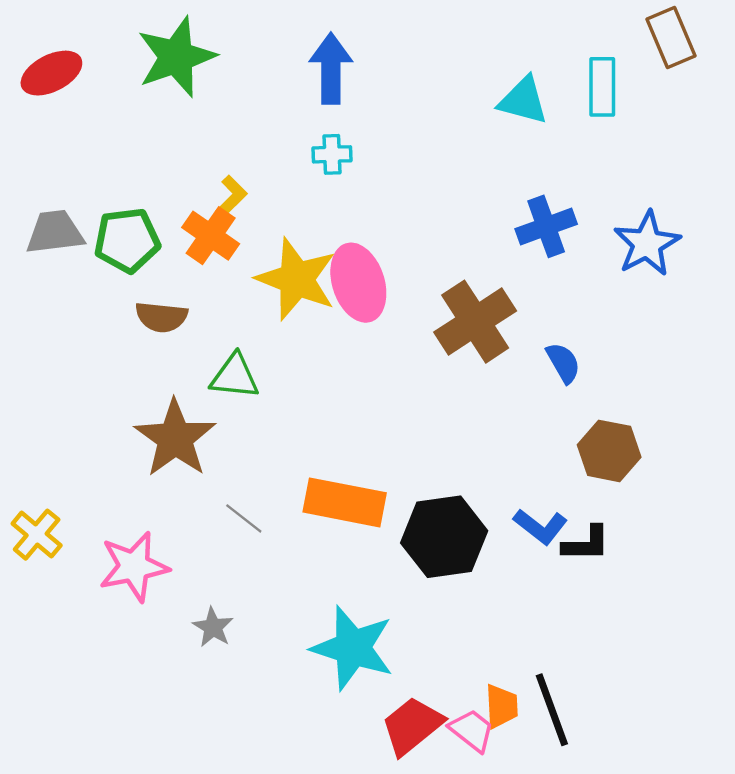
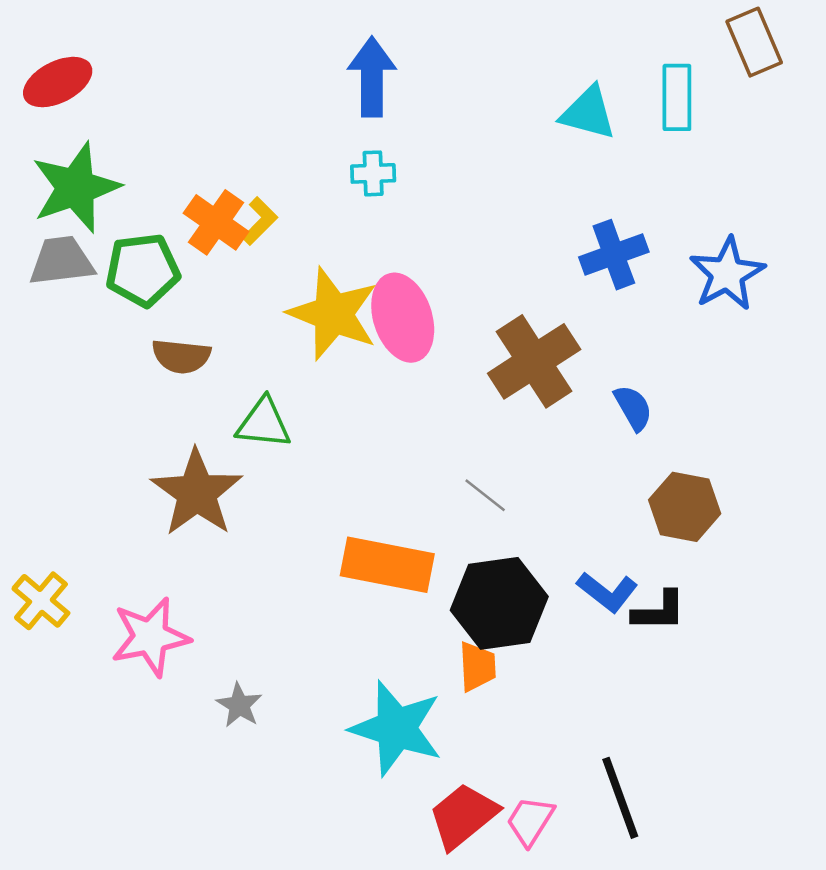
green star: (176, 57) -> (76, 188), moved
orange cross: (211, 236) -> (216, 222), moved
gray line: (244, 518) -> (485, 495), moved
orange trapezoid: (501, 706) -> (477, 667), moved
pink trapezoid: (472, 730) -> (530, 821), turned -96

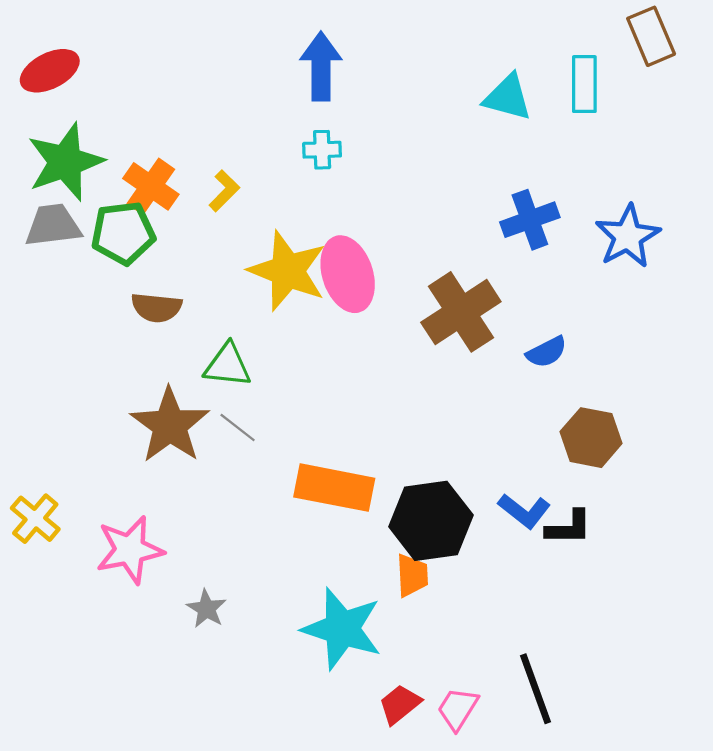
orange cross: (216, 222) -> (151, 186), moved
blue semicircle: (633, 408) -> (547, 352), turned 93
gray line: (485, 495) -> (238, 428), moved
red trapezoid: (463, 816) -> (400, 704), size x0.7

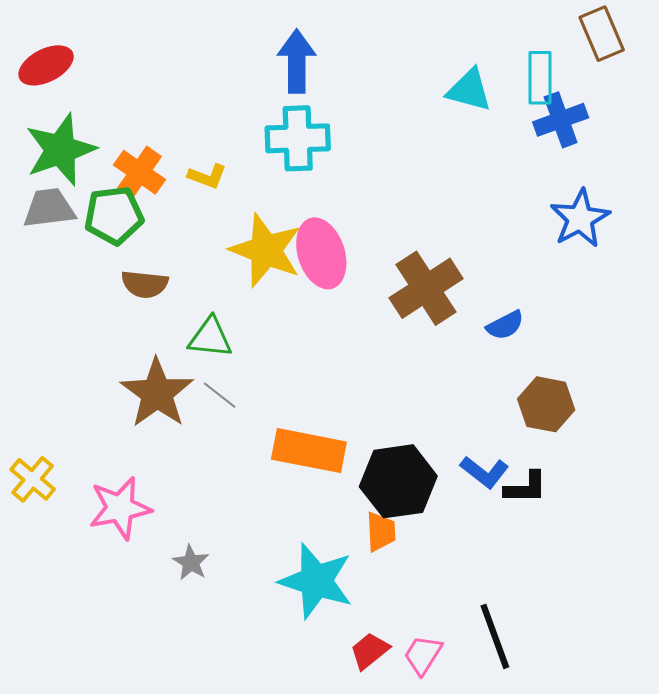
cyan cross: (322, 150) -> (298, 138), size x1.8
yellow L-shape: (224, 191) -> (207, 176), turned 66
blue cross: (530, 220) -> (561, 120), moved

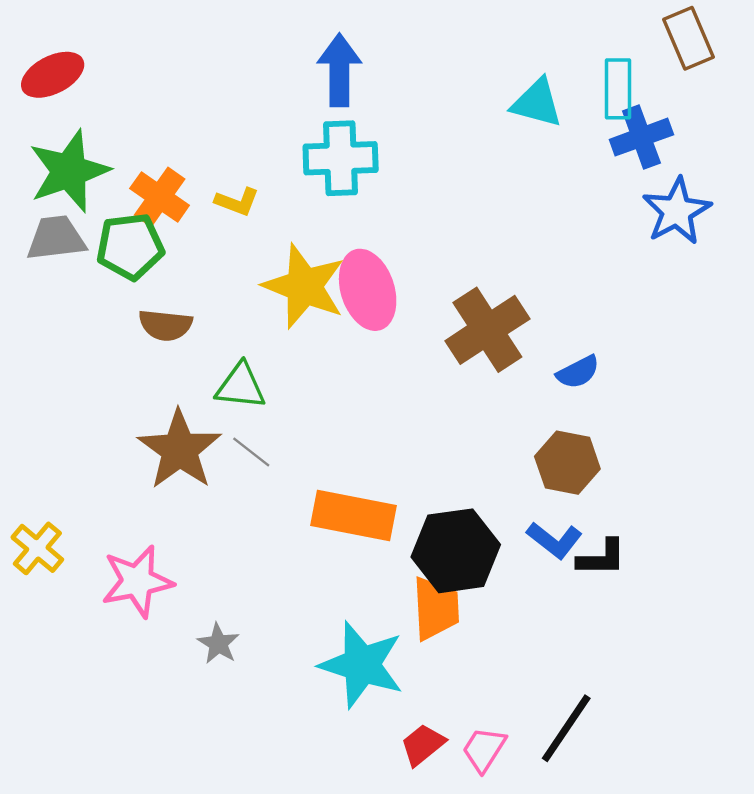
blue star: (580, 218) -> (677, 211), moved
brown hexagon: (546, 404) -> (567, 463), moved
orange trapezoid: (381, 532) -> (436, 608), size x1.4
black line: (495, 636) -> (566, 728), turned 54

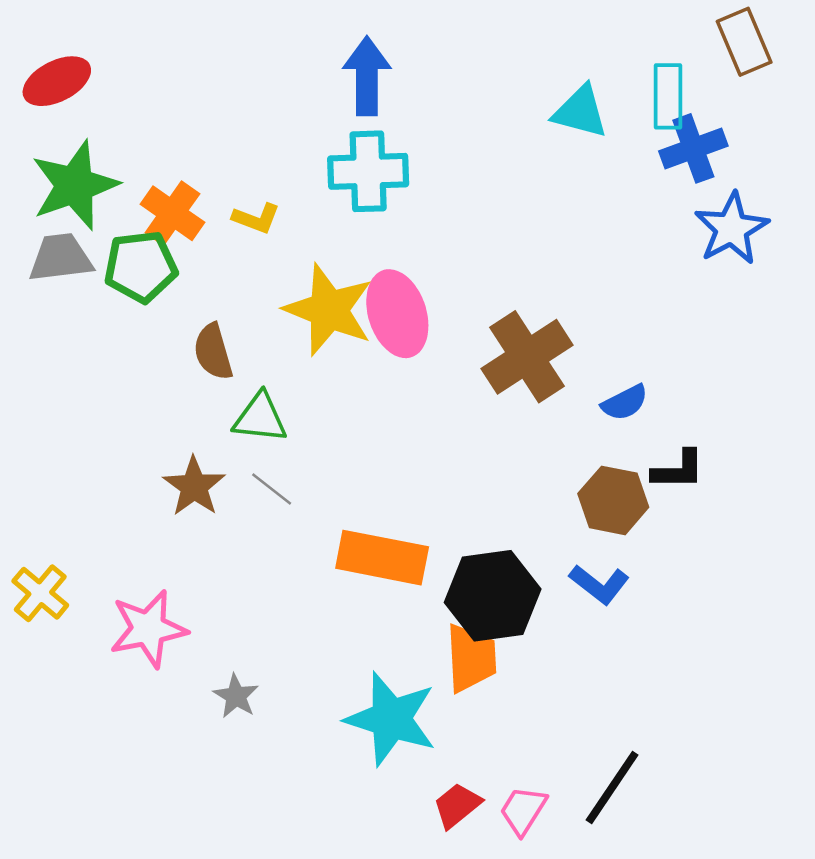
brown semicircle: (165, 325) -> (213, 352), moved, turned 68
brown star: (180, 450) -> (194, 486), size x0.7
black L-shape: (601, 558) -> (678, 470), moved

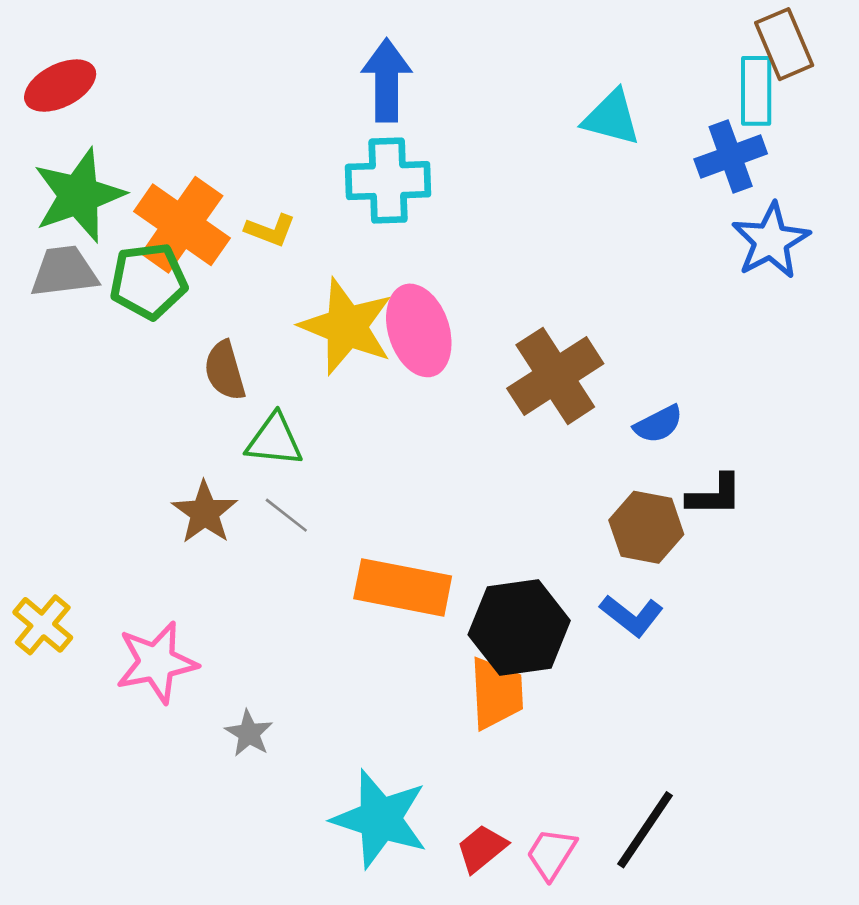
cyan rectangle: (668, 96) -> (756, 91), moved
orange cross: (172, 213) -> (182, 225), size x1.4
cyan star: (391, 719) -> (380, 819), moved

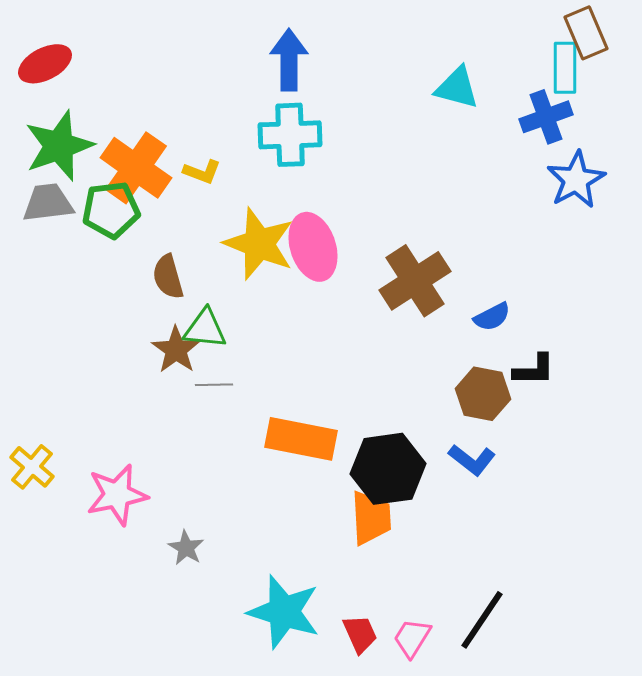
brown star: (205, 512) -> (176, 350), moved
gray line: (286, 515) -> (214, 385), turned -39
red trapezoid: (482, 848) -> (360, 634), turned 105

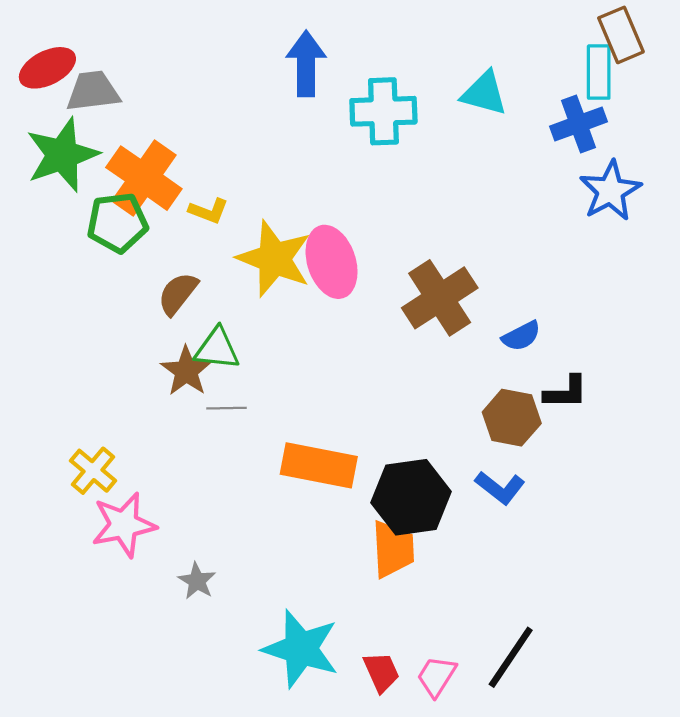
cyan cross: (290, 135) -> (383, 111), moved
yellow L-shape: (202, 172) -> (209, 211), moved
gray trapezoid: (48, 203) -> (93, 91), moved
brown semicircle: (168, 277) -> (178, 294), turned 54
yellow cross: (32, 467) -> (93, 471), moved

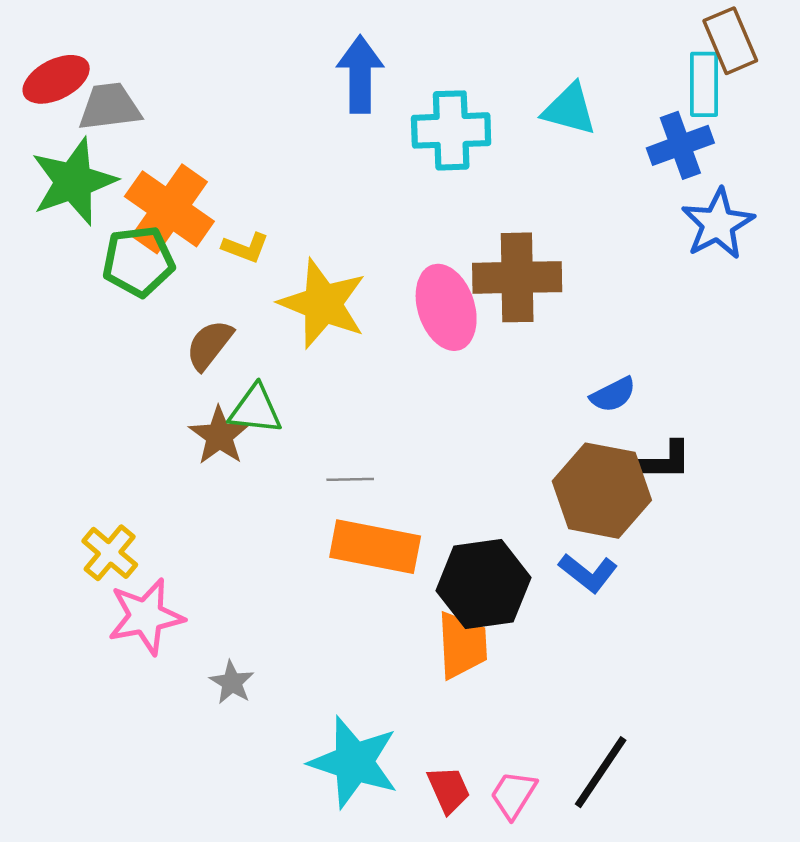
pink ellipse: (332, 262) -> (446, 307), moved
brown cross: (440, 298) -> (517, 277), moved, turned 32
gray line: (227, 408) -> (350, 479), moved
brown hexagon: (512, 418) -> (602, 491), size x1.4

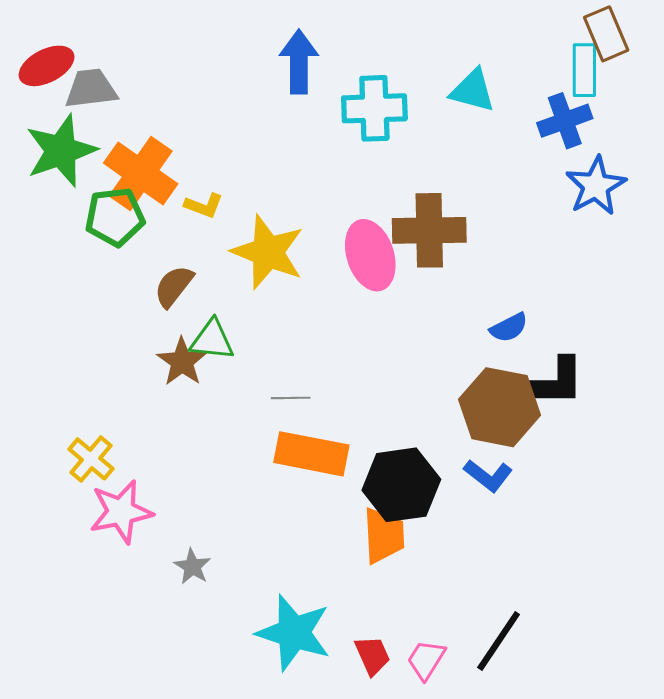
black L-shape: (665, 461) -> (552, 382), size x1.5

